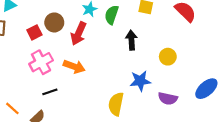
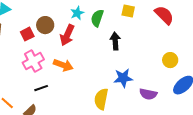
yellow circle: (168, 57) -> (170, 60), moved

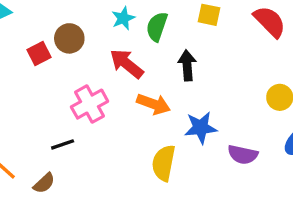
red arrow: (67, 35) -> (127, 64), moved, turned 105
pink cross: (33, 61) -> (90, 104), moved
orange arrow: (63, 65) -> (153, 104), moved

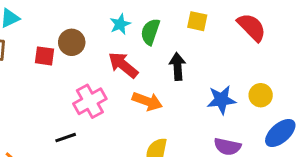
red square: (39, 54) -> (45, 56), turned 35
blue star: (201, 128) -> (221, 100), moved

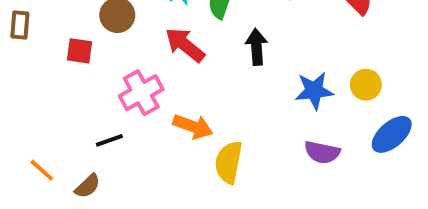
red square: (45, 56) -> (80, 51), moved
orange arrow: (147, 101) -> (193, 126), moved

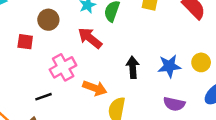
black arrow: (256, 47) -> (133, 67), moved

